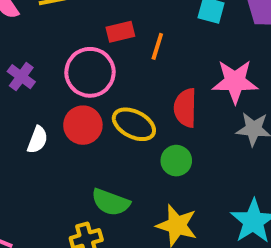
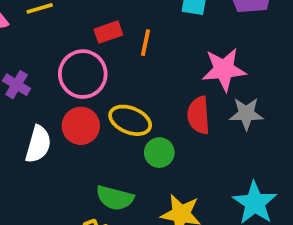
red semicircle: (185, 108) -> (199, 115), moved
white semicircle: (37, 140) -> (38, 144), size x1.4
green circle: (176, 161) -> (159, 153), moved

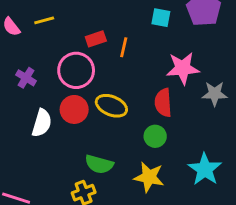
gray star: (246, 114) -> (215, 94), moved
green circle: (159, 153) -> (155, 136), moved

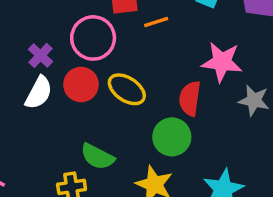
orange line: (124, 47) -> (156, 22), turned 48
purple cross: (26, 78) -> (40, 55), moved
green circle: (155, 136) -> (172, 137), size x1.4

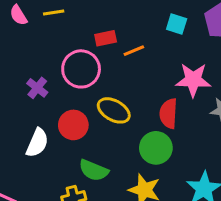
red circle: (81, 84) -> (73, 125), moved
white semicircle: (39, 93) -> (37, 143), moved

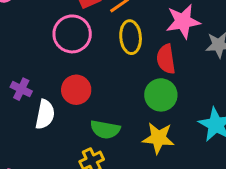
purple cross: (37, 88) -> (21, 89), moved
yellow ellipse: (114, 110) -> (131, 37), moved, turned 68

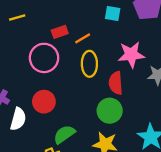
green semicircle: (105, 129) -> (64, 134), turned 130

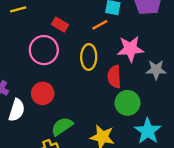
red rectangle: (60, 32) -> (60, 25), turned 49
orange line: (83, 38) -> (100, 25), moved
green circle: (110, 111) -> (127, 103), moved

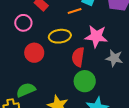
pink circle: (44, 50) -> (23, 23), size x0.7
yellow ellipse: (89, 57) -> (60, 36), turned 70
red circle: (43, 93) -> (34, 53), moved

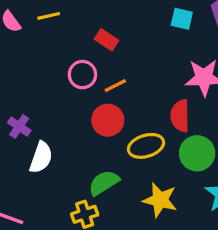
orange line: (75, 11) -> (115, 86), moved
yellow ellipse: (60, 36) -> (146, 146), moved

